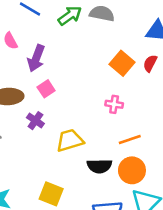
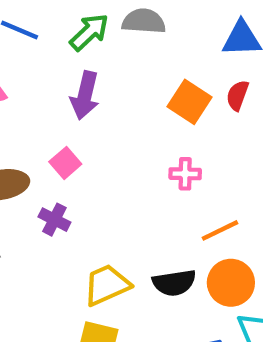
purple arrow: (36, 58) -> (85, 95), moved
yellow trapezoid: (70, 140) -> (107, 285), moved

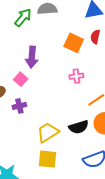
purple arrow: (85, 95) -> (32, 57), moved
purple cross: (54, 220) -> (19, 106), turned -32

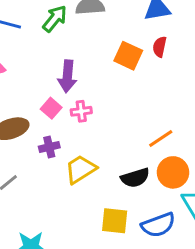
pink cross: (76, 76) -> (81, 111), moved
yellow trapezoid: (48, 132) -> (81, 169), moved
yellow square: (47, 159) -> (115, 221), moved

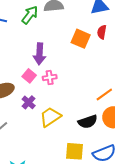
purple cross: (49, 147) -> (29, 102), turned -32

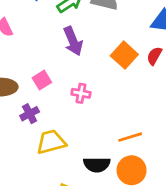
purple arrow: (40, 54) -> (73, 41), moved, turned -45
pink cross: (50, 77) -> (81, 93), moved

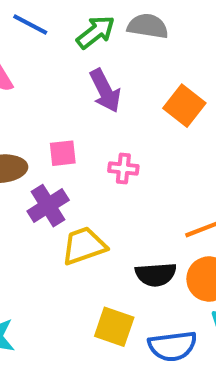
pink square: (42, 80) -> (63, 153), turned 30
purple cross: (30, 114) -> (48, 206), size x1.4

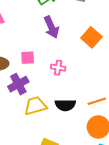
black semicircle: (156, 275) -> (65, 105), moved

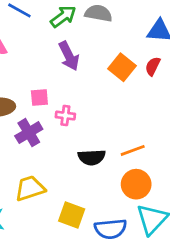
pink cross: (58, 68) -> (65, 116), moved
yellow trapezoid: (35, 106) -> (30, 188), moved

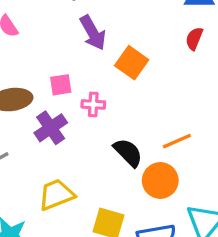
orange square: (122, 67) -> (132, 63), moved
black semicircle: (92, 157) -> (128, 153), turned -128
orange circle: (136, 184) -> (160, 180), moved

